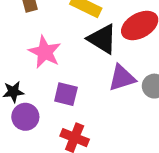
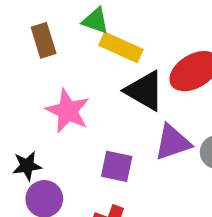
purple square: (66, 94) -> (117, 166), moved

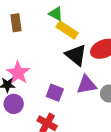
brown rectangle: (44, 40) -> (16, 23), moved
pink star: (68, 111) -> (18, 73), moved

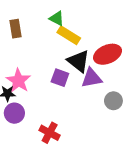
purple triangle: (86, 85) -> (92, 78), moved
purple square: (55, 93) -> (60, 78), moved

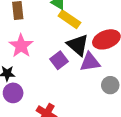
purple square: (60, 78) -> (59, 60), turned 30
pink star: (18, 81) -> (21, 46), moved

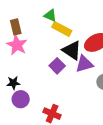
pink star: (21, 46) -> (17, 45), moved

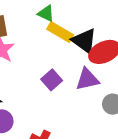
black triangle: (72, 50) -> (84, 41), moved

